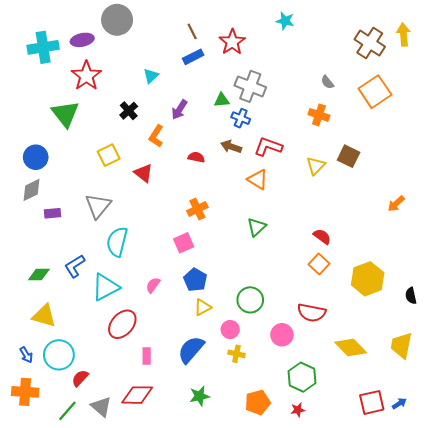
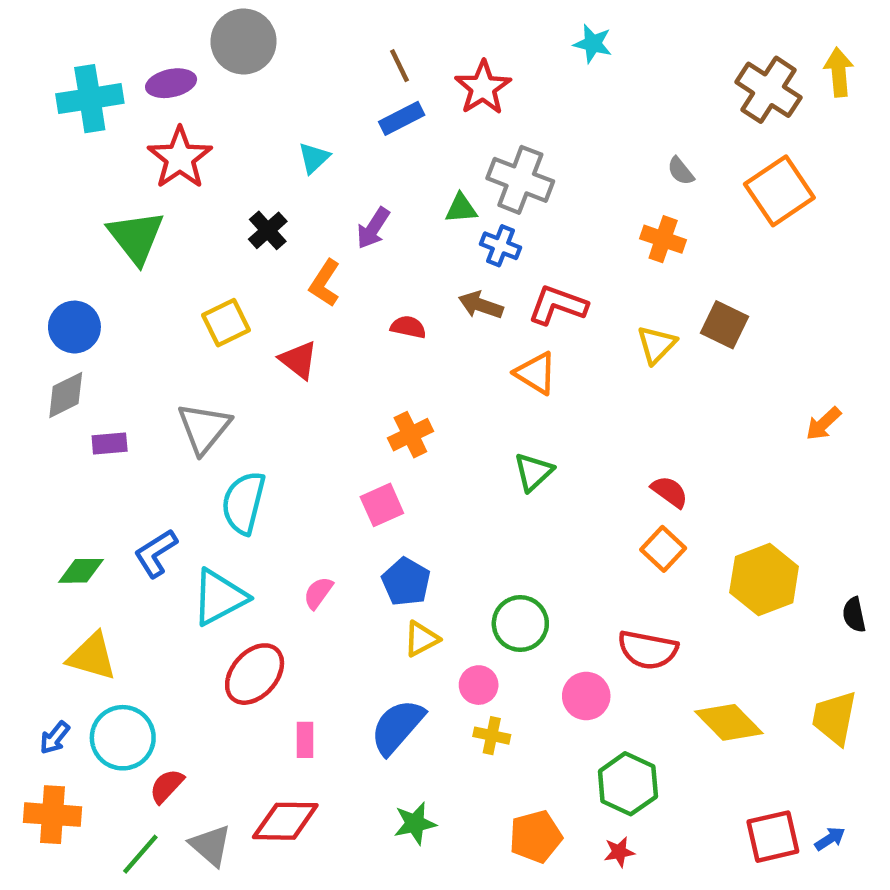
blue arrow: (26, 355) -> (55, 738), turned 70

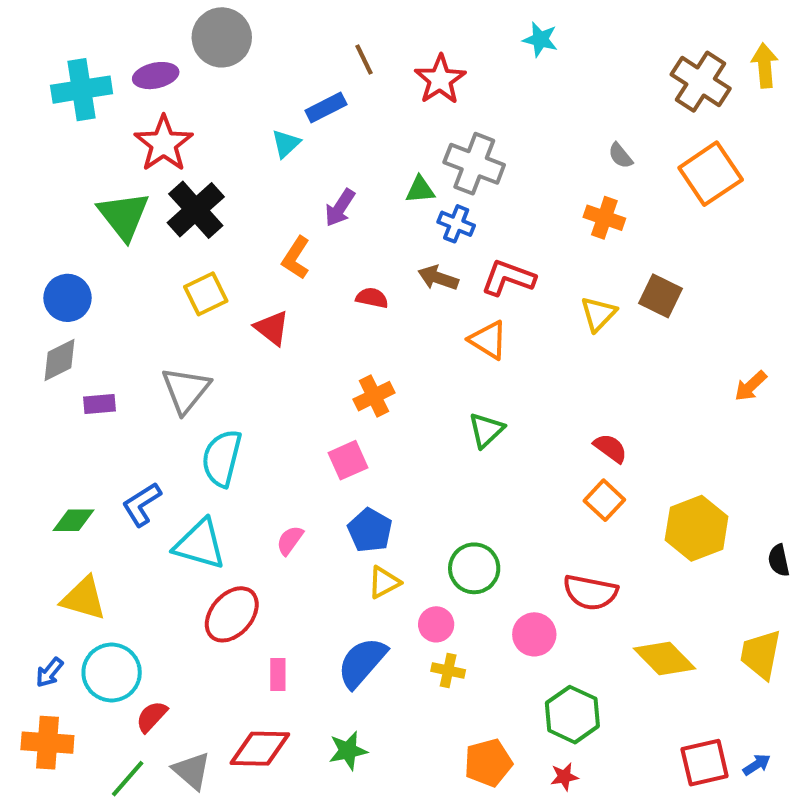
blue rectangle: (402, 118) -> (326, 108), moved
black cross: (268, 230) -> (196, 210), moved, size x1.6
cyan triangle: (219, 597) -> (200, 544), turned 44
green star: (415, 823) -> (348, 751), moved

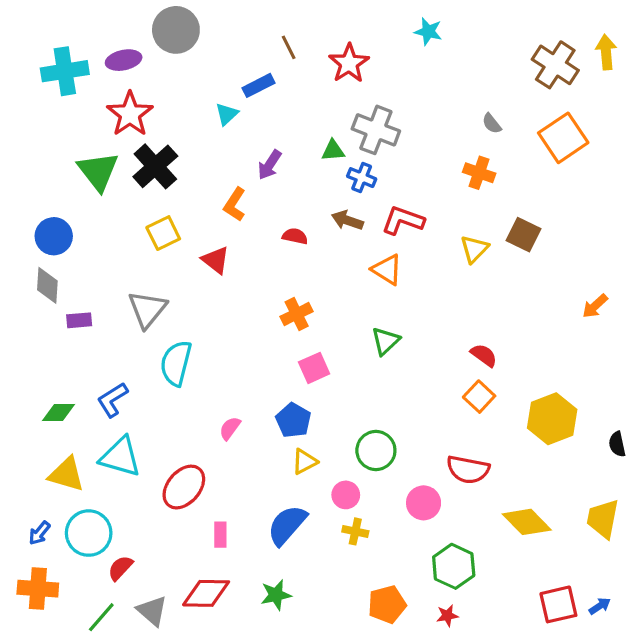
gray diamond: (59, 360) -> (47, 285), turned -60
pink square: (348, 460) -> (314, 368), moved
cyan triangle: (200, 544) -> (120, 457), moved

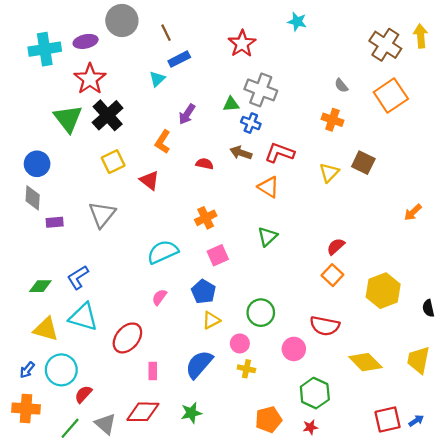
brown line: (289, 47) -> (166, 33), moved
red semicircle: (484, 355) -> (336, 246), turned -78
cyan semicircle: (176, 363) -> (163, 252), moved, turned 52

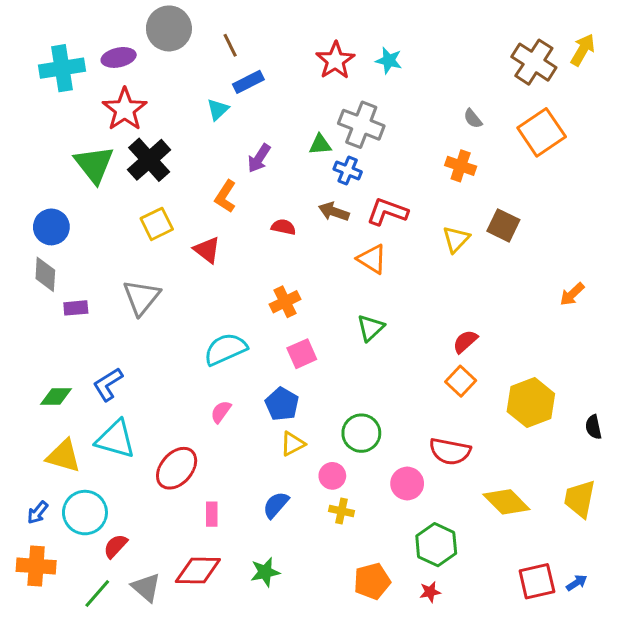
cyan star: (297, 22) -> (389, 61), moved
yellow arrow: (421, 36) -> (583, 50), turned 35
blue semicircle: (199, 364) -> (276, 505), size x0.7

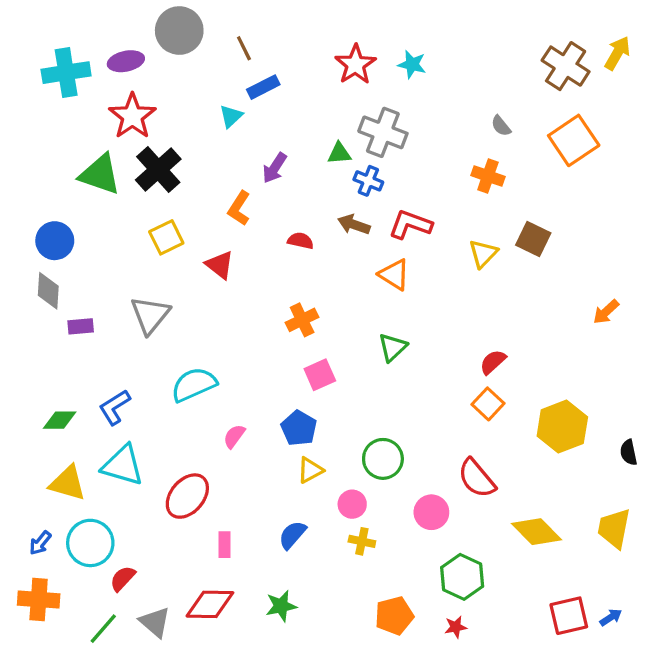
green triangle: (94, 164) -> (100, 174), turned -33
cyan semicircle: (225, 349) -> (194, 385), moved
red semicircle: (450, 451) -> (477, 478), turned 39

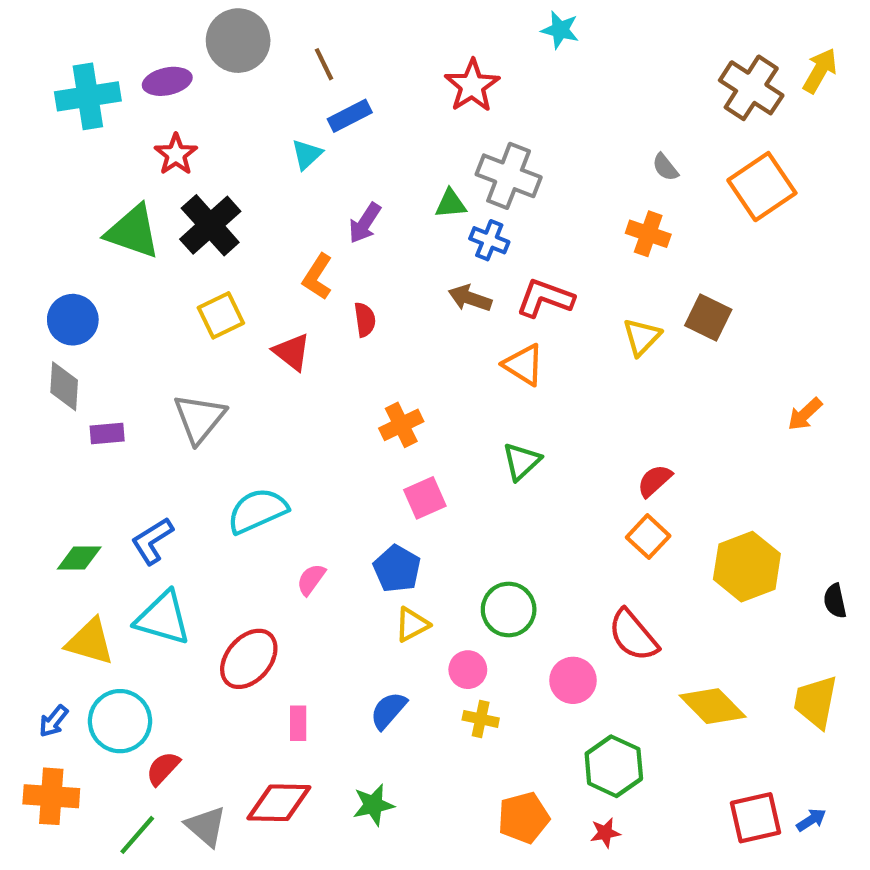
cyan star: (412, 64) -> (560, 30), moved
red star: (132, 116) -> (176, 154), size x0.7
red semicircle: (300, 241) -> (365, 320), moved, turned 70

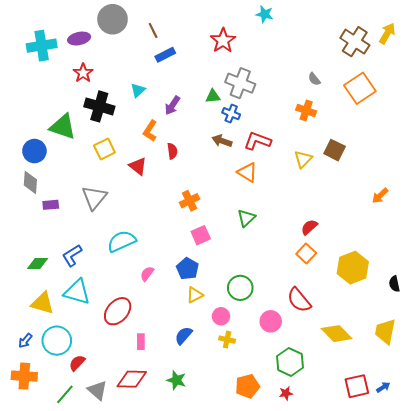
cyan triangle: (307, 154) -> (138, 90), moved
black cross: (210, 225) -> (99, 106), turned -32
green triangle: (133, 232) -> (63, 127), moved
green star: (373, 805) -> (176, 380), turned 30

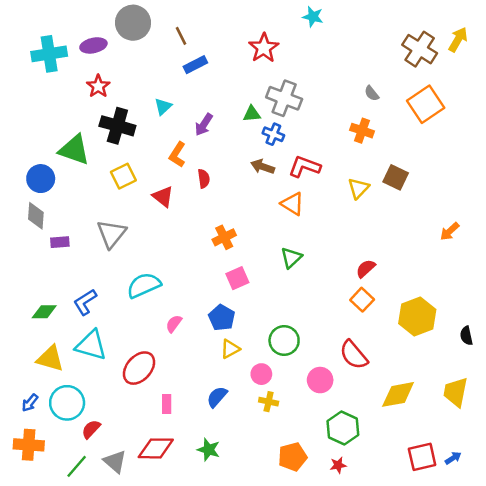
yellow diamond: (337, 334) -> (398, 394), turned -56

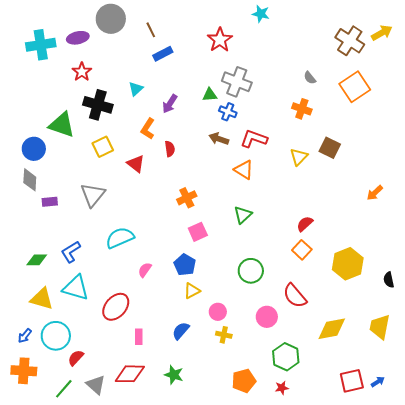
yellow arrow: (458, 39) -> (382, 33), turned 30
green circle: (284, 340) -> (251, 271), moved

